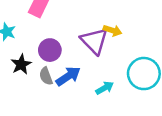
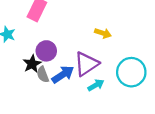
purple triangle: (94, 41) -> (86, 64), moved, turned 40
black star: (21, 64) -> (32, 64), moved

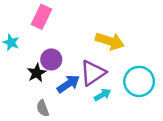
yellow arrow: (103, 33) -> (110, 41), size x1.6
gray semicircle: (43, 74) -> (43, 108), moved

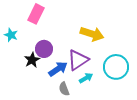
gray semicircle: (43, 108) -> (64, 89), moved

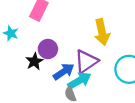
yellow arrow: (92, 34) -> (102, 32), turned 60
cyan arrow: (86, 78) -> (79, 81), moved, size x1.5

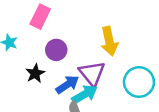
purple circle: (48, 49) -> (56, 50), moved
purple triangle: (86, 61) -> (92, 73), turned -35

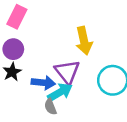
purple circle: (56, 50) -> (13, 49), moved
blue arrow: (67, 84) -> (43, 83), turned 40

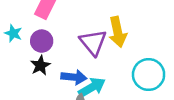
purple triangle: (67, 72) -> (93, 42), moved

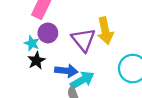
cyan star: (13, 33) -> (32, 43), moved
purple circle: (42, 41) -> (48, 33), moved

